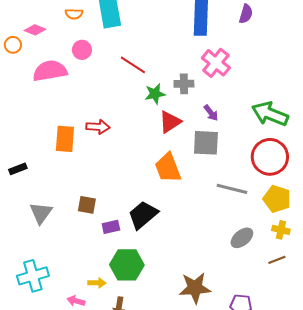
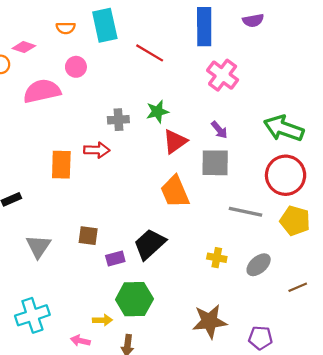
purple semicircle: (246, 14) -> (253, 20), turned 66
red line: (133, 65) -> (150, 53), moved
gray cross: (184, 84) -> (118, 120), moved
yellow cross: (281, 230) -> (217, 258), moved

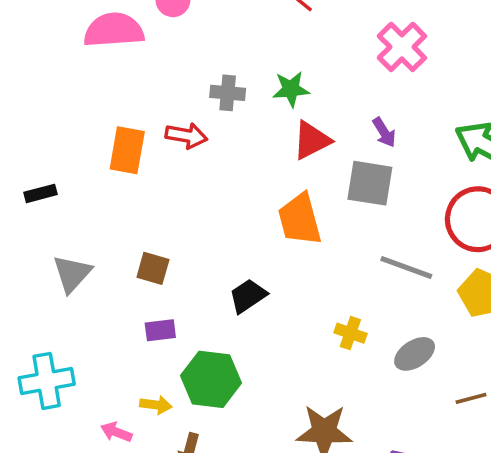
black trapezoid: (150, 244) -> (248, 296), size x0.7
purple rectangle: (115, 258) -> (160, 330), moved

